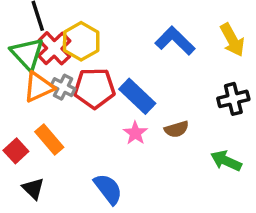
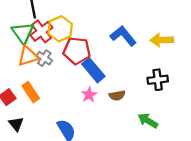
yellow arrow: (232, 40) -> (162, 40), turned 110
red pentagon: (94, 88) -> (77, 51), moved

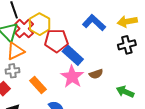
gray cross: (44, 58) -> (12, 71), moved, turned -32
black cross: (158, 80) -> (127, 45), moved
orange rectangle: (31, 92) -> (38, 85), moved
pink star: (89, 95) -> (72, 77), size x1.6

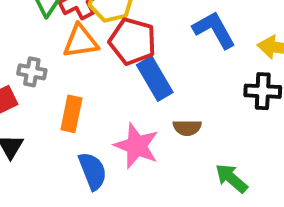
orange triangle: (15, 51) -> (81, 41), moved
pink star: (72, 77) -> (136, 146), moved, turned -30
orange rectangle: (38, 85) -> (71, 114), turned 36

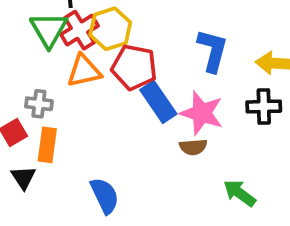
blue L-shape: (214, 30) -> (212, 50), turned 48
orange rectangle: (71, 114) -> (47, 145), moved
pink star: (136, 146) -> (202, 113), moved

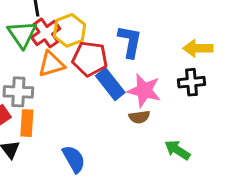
blue L-shape: (212, 50) -> (130, 41), moved
gray cross: (39, 104) -> (18, 92), size x1.4

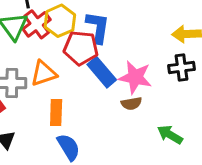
blue L-shape: (130, 41) -> (98, 27), moved
orange triangle: (51, 64) -> (44, 74), moved
orange rectangle: (27, 123) -> (56, 112), moved

